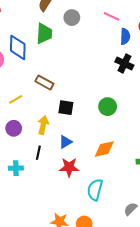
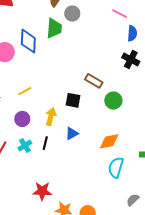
gray circle: (72, 18) -> (72, 14), moved
brown rectangle: (44, 82) -> (94, 81), moved
red star: (69, 167) -> (42, 191), moved
cyan cross: (16, 168) -> (25, 146), moved, turned -32
cyan semicircle: (95, 190) -> (116, 167), moved

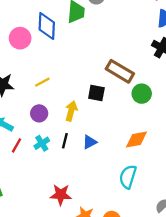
brown rectangle: (94, 81) -> (120, 71), size x1.4
blue triangle: (72, 133) -> (90, 142), moved
cyan semicircle: (116, 167) -> (128, 177), moved

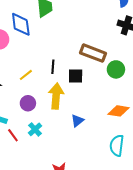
yellow arrow: (71, 111) -> (56, 96), size x1.4
orange diamond: (136, 139) -> (119, 111), turned 30
black line: (65, 141) -> (53, 67), moved
red line: (17, 145) -> (13, 135), turned -56

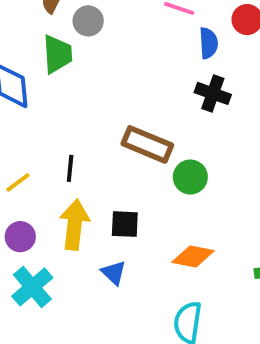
black square: (76, 76) -> (125, 224), moved
blue triangle: (77, 121) -> (114, 273), turned -40
cyan cross: (35, 129) -> (32, 287), size x1.5

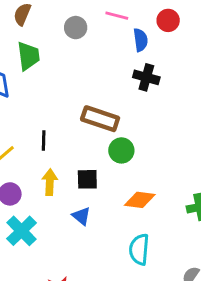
gray circle: (88, 21) -> (76, 28), moved
green circle: (190, 177) -> (121, 150), moved
yellow arrow: (74, 225) -> (50, 182), size x0.7

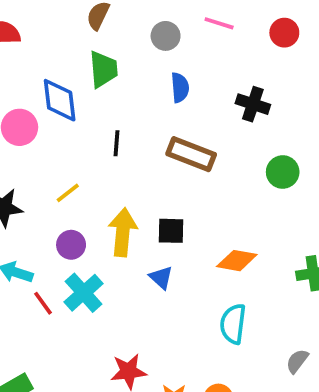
blue semicircle: (141, 40) -> (180, 88), moved
black line: (44, 140) -> (117, 143), moved
green circle: (121, 150) -> (283, 172), moved
yellow arrow: (50, 182) -> (123, 232), size x1.4

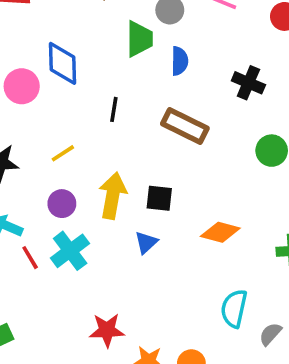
green trapezoid: (103, 69) -> (139, 39), moved
blue triangle: (161, 278) -> (146, 242), turned 30
cyan semicircle: (233, 324) -> (234, 309), moved

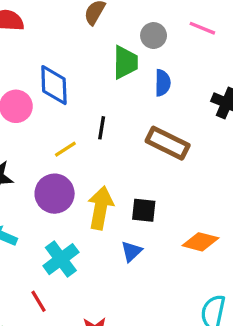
yellow line: (63, 153) -> (65, 149), moved
purple circle: (62, 204) -> (55, 194), moved, size x1.5
red line: (30, 258) -> (38, 301), moved

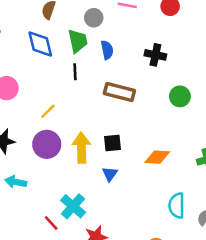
blue diamond: (54, 85) -> (40, 44), moved
black line: (102, 128) -> (75, 72), moved
cyan cross: (61, 259) -> (73, 206), moved

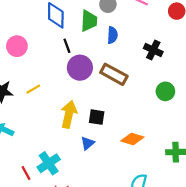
black line: (75, 72) -> (67, 46), moved, turned -32
yellow line: (48, 111) -> (33, 89), moved
purple circle: (47, 144) -> (80, 68), moved

